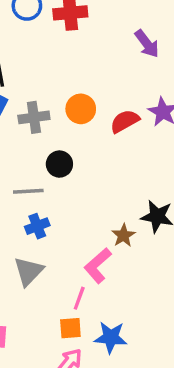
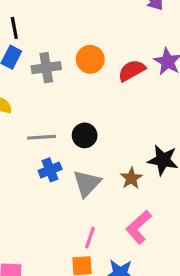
black circle: (59, 164) -> (85, 135), moved
pink L-shape: (98, 266) -> (139, 227), moved
gray triangle: (29, 271) -> (87, 183), moved

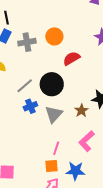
red semicircle: (132, 71) -> (71, 58), moved
black circle: (85, 135) -> (52, 84), size x1.5
gray line: (41, 137) -> (25, 86), turned -36

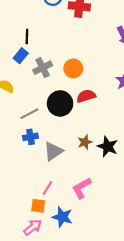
gray cross: (27, 42) -> (43, 68), turned -30
black circle: (52, 84) -> (60, 103), moved
brown star: (81, 111) -> (85, 142), moved

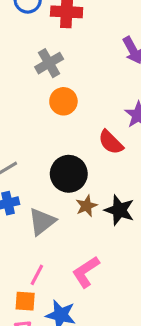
gray cross: (43, 68) -> (49, 63), moved
red semicircle: (86, 96) -> (111, 142), moved, turned -114
black circle: (60, 103) -> (69, 174), moved

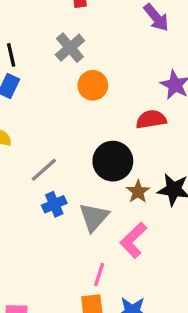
red semicircle: (111, 142) -> (151, 119), turned 136
pink L-shape: (86, 272) -> (133, 240), moved

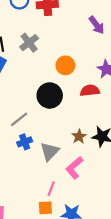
gray cross: (70, 48) -> (29, 43), moved
orange circle: (93, 85) -> (65, 65), moved
black circle: (113, 161) -> (50, 95), moved

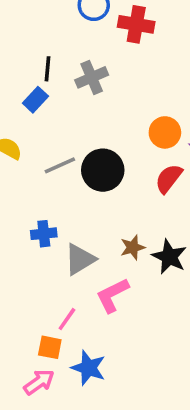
orange circle: (65, 65) -> (165, 132), moved
red semicircle: (90, 90) -> (169, 178), turned -60
gray line: (19, 119) -> (60, 165), moved

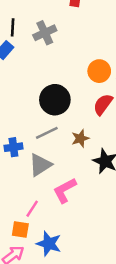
gray line: (60, 165) -> (47, 133), moved
brown star: (133, 247) -> (80, 138), moved

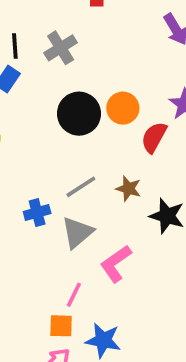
orange circle: (99, 71) -> (123, 108), moved
black circle: (55, 100) -> (79, 114), moved
brown star: (80, 138) -> (128, 189), turned -30

